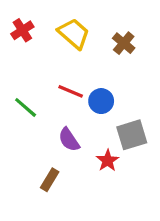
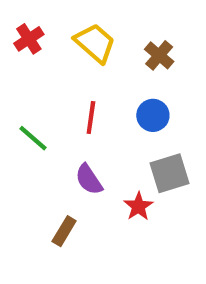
red line: (71, 91) -> (91, 117), turned 75
blue circle: (101, 101) -> (153, 115), moved

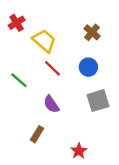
yellow trapezoid: (95, 43) -> (44, 41), moved
red line: (91, 117) -> (52, 68), turned -54
red star: (138, 206) -> (79, 151), moved

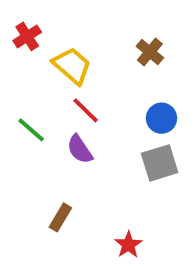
blue circle: (88, 67) -> (162, 118), moved
purple semicircle: (51, 104) -> (80, 149), moved

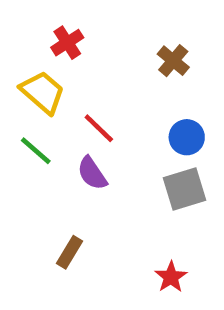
red cross: (27, 36) -> (67, 43), moved
yellow trapezoid: (72, 66) -> (42, 92), moved
red star: (128, 245) -> (171, 277), moved

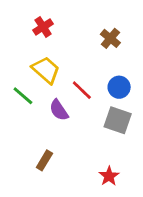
yellow trapezoid: (42, 92) -> (46, 70), moved
red line: (99, 128) -> (82, 90), moved
gray square: (184, 189) -> (118, 120), turned 36

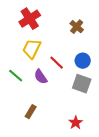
red cross: (43, 27) -> (30, 19), size x1.5
yellow trapezoid: (46, 70) -> (32, 49), turned -105
green line: (23, 96) -> (16, 76), moved

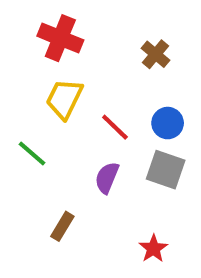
red cross: (30, 19) -> (60, 38), turned -35
purple semicircle: (41, 77) -> (107, 178), moved, turned 56

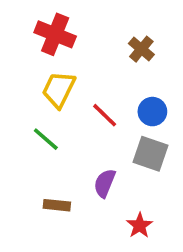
green line: (32, 153) -> (46, 139), moved
purple semicircle: (107, 178) -> (105, 183), moved
brown rectangle: (62, 226) -> (57, 205), turned 65

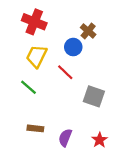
blue circle: (152, 112) -> (73, 47), moved
purple semicircle: (105, 183) -> (65, 138), moved
red star: (140, 225) -> (100, 140), moved

